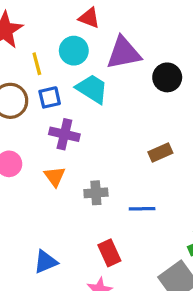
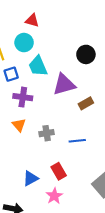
purple triangle: (124, 53) -> (64, 84), moved
cyan trapezoid: (92, 89) -> (38, 66), turned -140
blue triangle: (46, 262) -> (31, 178), moved

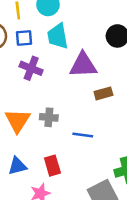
orange triangle: (19, 125) -> (18, 121), moved, size x1.5

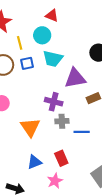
cyan trapezoid: (58, 36) -> (53, 59), turned -60
purple cross: (31, 68) -> (54, 102), moved
gray cross: (49, 117) -> (62, 121), moved

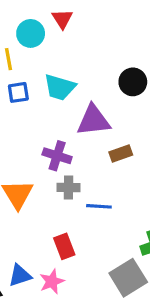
red triangle: (52, 16) -> (62, 19), turned 32
cyan circle: (42, 35) -> (31, 33), moved
blue triangle: (35, 162) -> (20, 275), moved

